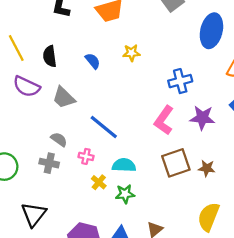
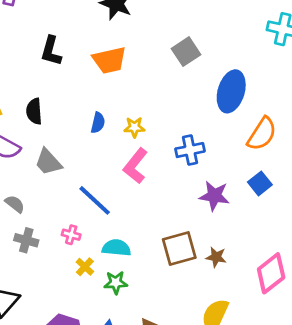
yellow star: (131, 53) -> (134, 127), moved
blue semicircle: (93, 61) -> (98, 123), moved, turned 49
pink L-shape: (164, 120) -> (135, 166), moved
gray semicircle: (59, 139) -> (15, 204), moved

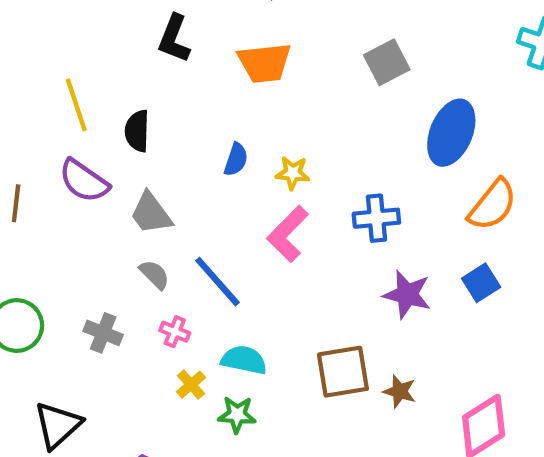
gray semicircle: (15, 204) -> (154, 274), moved

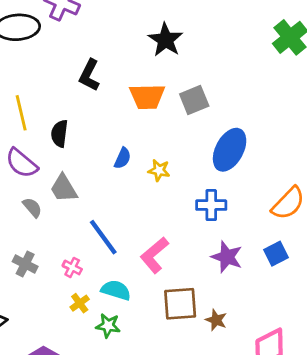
gray square: (387, 62) -> (194, 100), moved
blue ellipse: (451, 133) -> (230, 150), moved
pink L-shape: (288, 234) -> (154, 255), moved
gray semicircle: (154, 274) -> (32, 208), moved

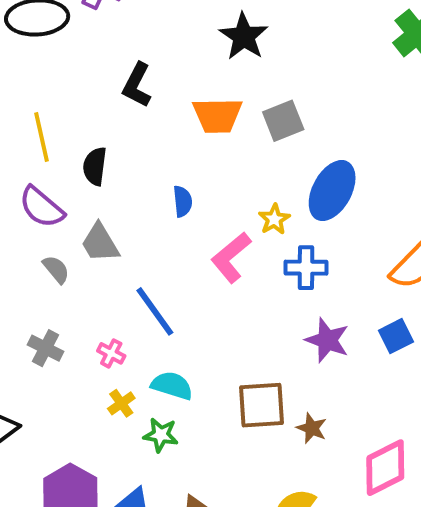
blue semicircle: (123, 158) -> (183, 201), turned -30
yellow star: (159, 170) -> (274, 219), moved, turned 30
pink L-shape: (154, 255) -> (231, 257), moved

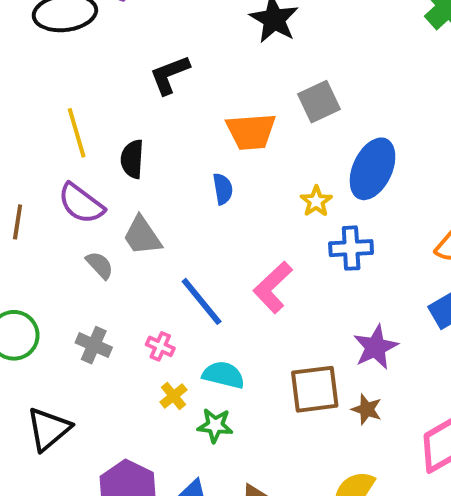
black L-shape: (137, 85) -> (170, 75), turned 45
orange trapezoid: (217, 115) -> (251, 132), moved
pink L-shape: (231, 257) -> (273, 287), moved
purple star: (327, 340) -> (376, 347), moved, turned 30

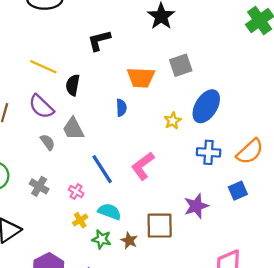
yellow line: (77, 133) -> (43, 67), turned -56
blue cross: (351, 248) -> (209, 152), moved
brown star: (367, 409) -> (129, 241), moved

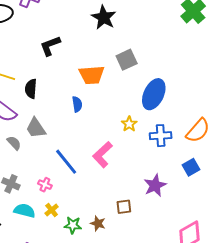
yellow star: (173, 121) -> (129, 124), moved
cyan semicircle: (109, 212) -> (24, 211), moved
brown square: (160, 226) -> (124, 207), size x0.6

